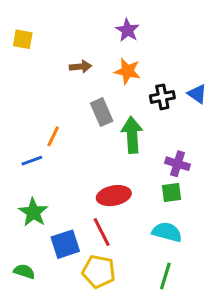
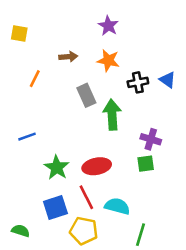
orange line: (53, 136) -> (35, 79), moved
green star: (33, 212) -> (57, 168), moved
cyan semicircle: (167, 232) -> (117, 206), moved

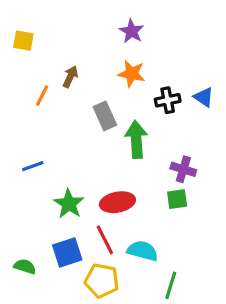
brown arrow: (68, 57) -> (70, 77), moved, turned -60
green semicircle: (21, 231) -> (25, 267), moved

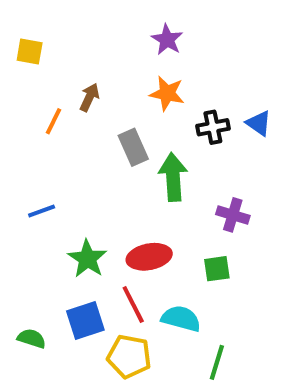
green square: (177, 199) -> (217, 269), moved

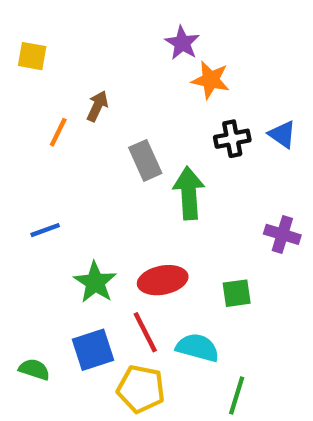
orange star: (167, 93) -> (211, 80), moved
purple cross: (233, 215) -> (282, 234), moved

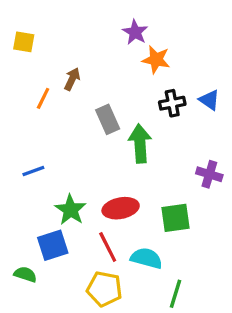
green square: (237, 293) -> (175, 218), size x1.4
blue square: (93, 350) -> (53, 245), moved

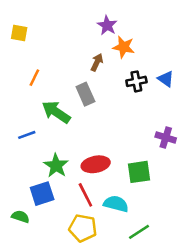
brown arrow: (72, 79) -> (97, 62), moved
green arrow: (140, 144) -> (56, 112), moved, turned -52
green line: (175, 294) -> (139, 232), turned 40

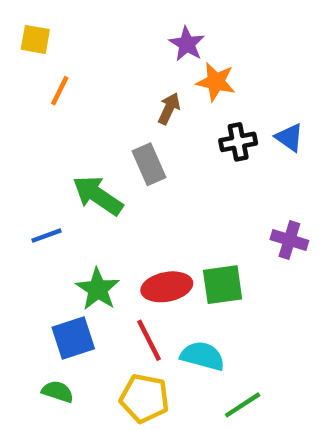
yellow square: (19, 33) -> (35, 39), moved
orange line: (34, 78) -> (60, 91), moved
green square: (139, 172) -> (223, 285), moved
green semicircle: (20, 217) -> (58, 392), moved

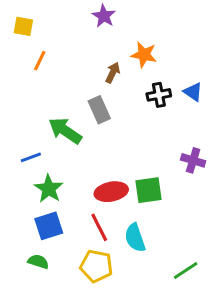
purple star: (187, 44) -> (104, 16), moved
green star: (98, 289) -> (49, 189), moved
cyan semicircle: (202, 356) -> (135, 238), turned -124
green line: (243, 405) -> (186, 271), moved

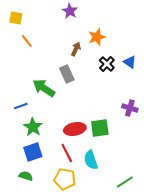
orange star: (144, 55) -> (97, 37), turned -30
orange line: (40, 61) -> (27, 41), turned -64
black cross: (159, 95) -> (107, 64), turned -35

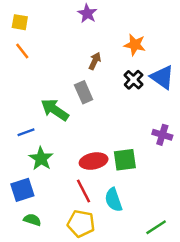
orange star: (97, 37) -> (135, 45), moved, turned 30
orange line: (27, 41) -> (22, 51), moved
blue triangle: (130, 62) -> (162, 77), size x1.5
blue square: (33, 152) -> (22, 190), moved

